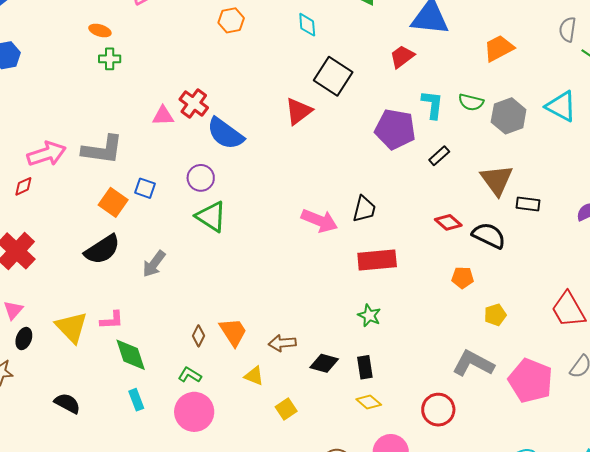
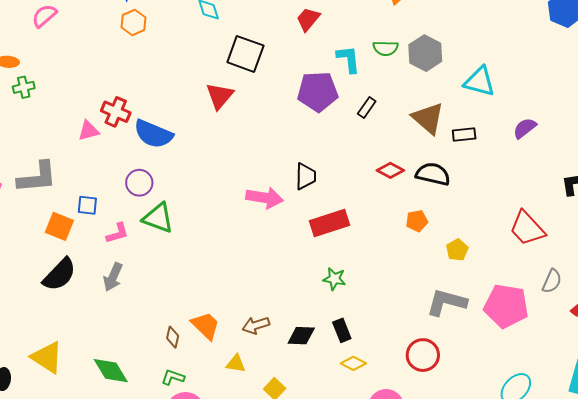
cyan triangle: (561, 106) -> (480, 82), moved
pink L-shape: (112, 320) -> (117, 233), moved

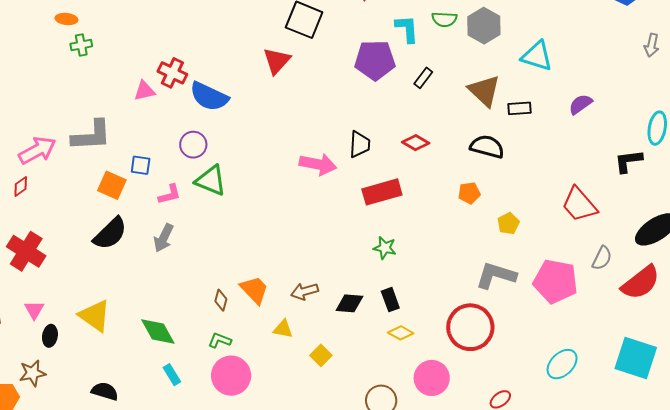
red diamond: (390, 170) -> (416, 143), moved
red circle: (423, 355) -> (470, 327), size x1.4

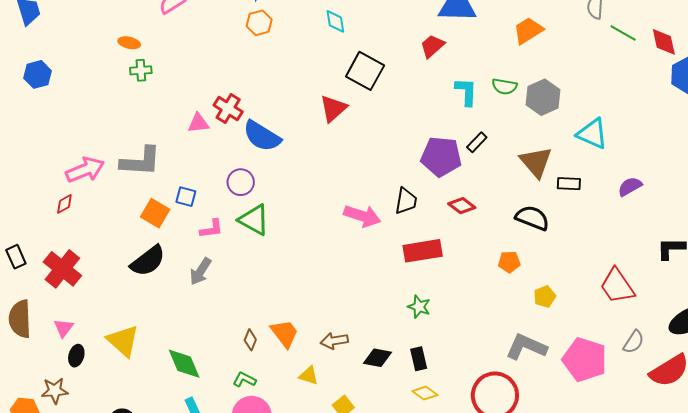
purple pentagon: (375, 60) -> (441, 157), moved

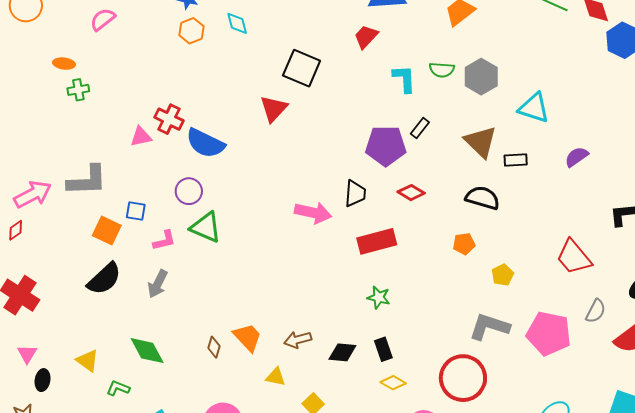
cyan diamond: (335, 21) -> (237, 23), moved
yellow triangle: (123, 341) -> (88, 361), size x0.7
green diamond: (184, 364) -> (147, 351), moved
green L-shape: (244, 380) -> (118, 388), moved

